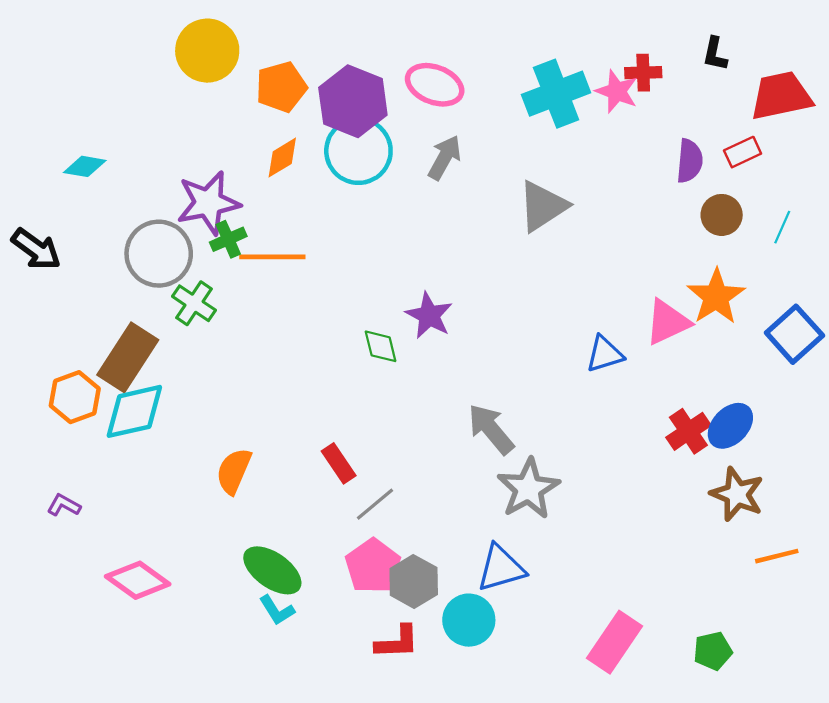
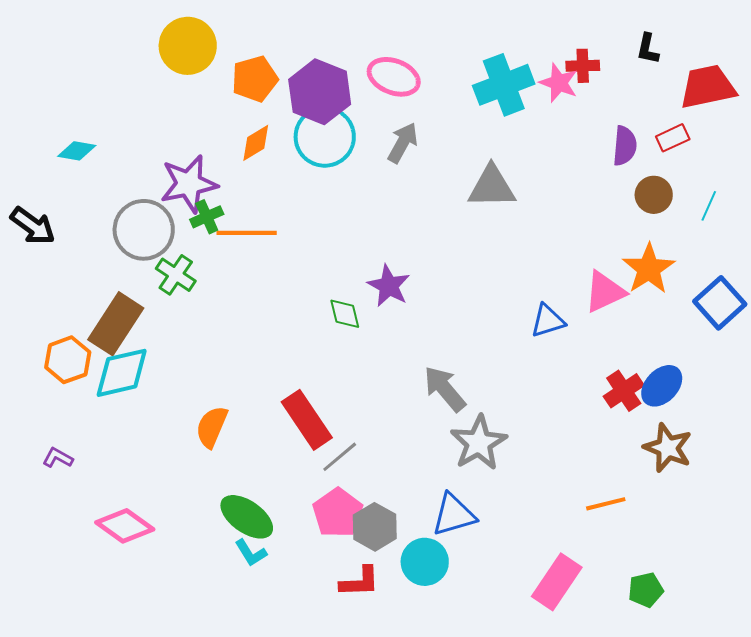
gray triangle: (543, 206) -> (492, 187), turned 32
red rectangle: (339, 463) -> (307, 420), size x1.6
orange line: (777, 556) -> (606, 504), moved

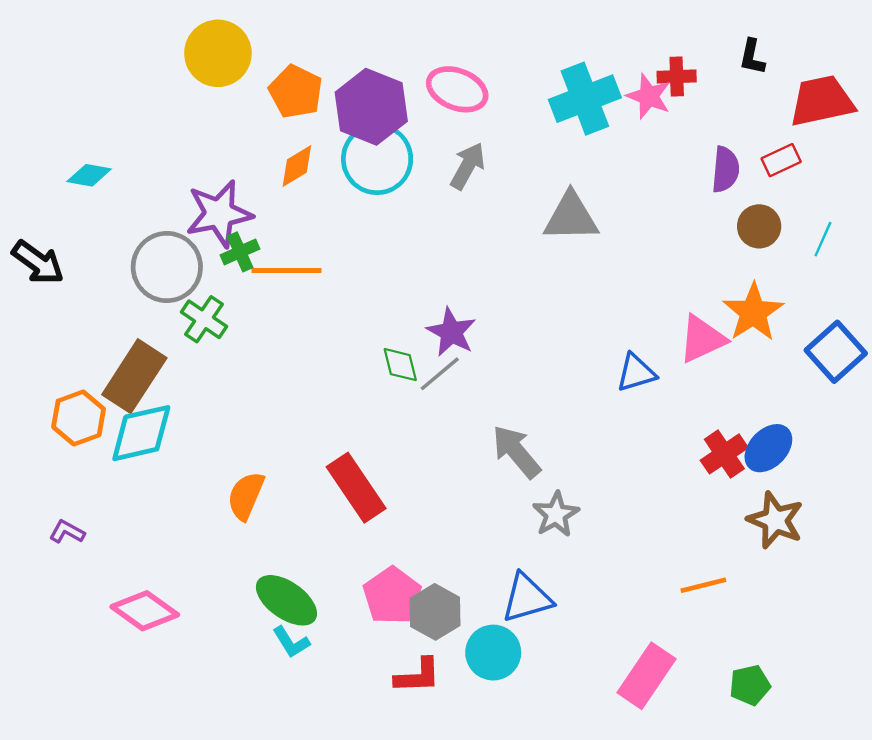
orange pentagon: (255, 79) -> (296, 92), turned -30
gray star: (479, 443) -> (556, 514), size x0.7
gray line: (340, 457) -> (440, 374), moved

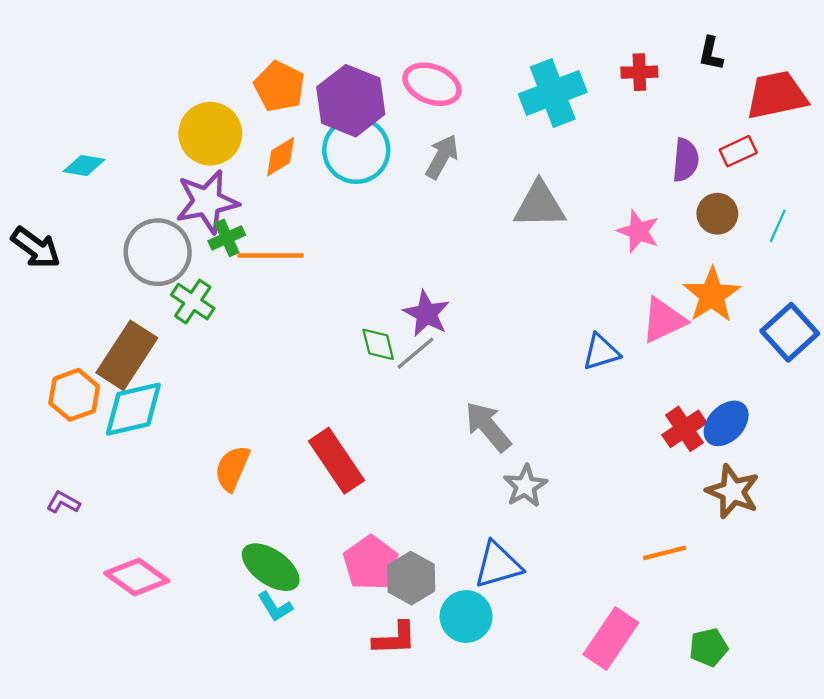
yellow circle: (218, 53) -> (210, 134), moved
pink star: (649, 96) -> (638, 231), moved

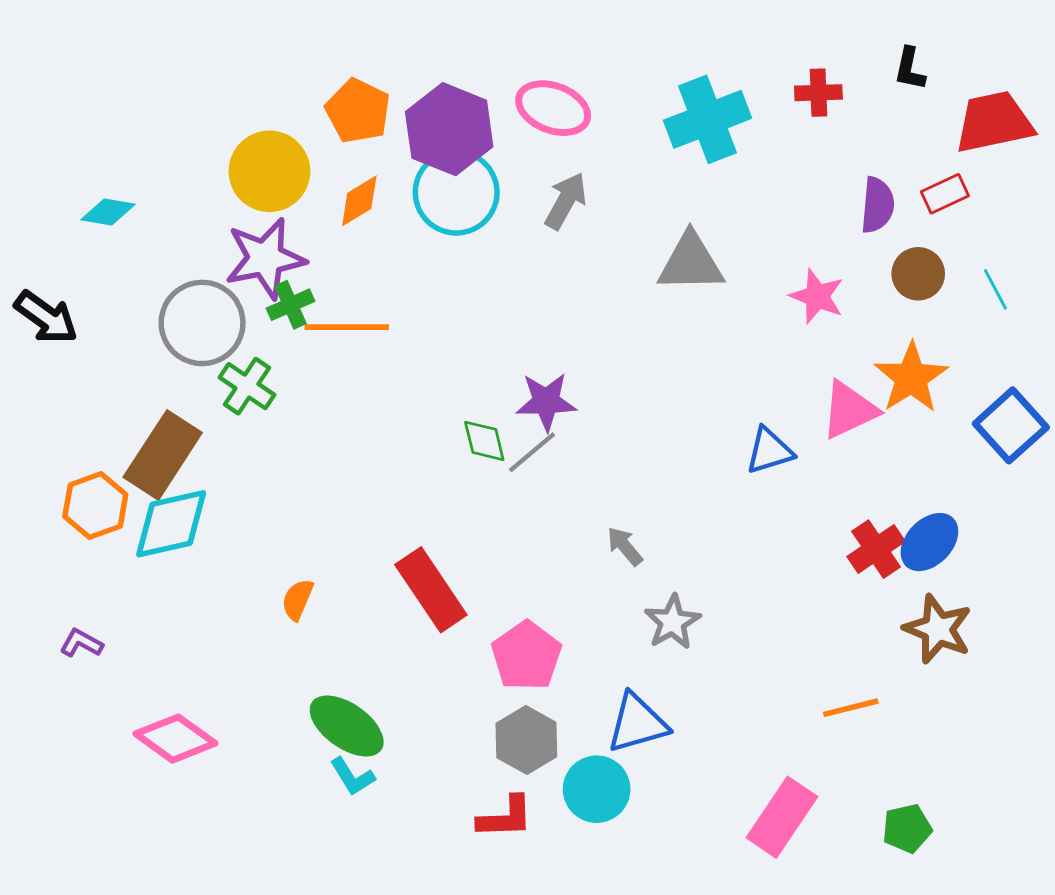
cyan line: (778, 226) -> (995, 289), turned -52
purple star: (427, 314) -> (546, 402), turned -30
gray arrow: (488, 427) -> (625, 546), size x0.6
orange semicircle: (232, 468) -> (298, 600), size x0.7
pink pentagon: (371, 563) -> (526, 656), moved

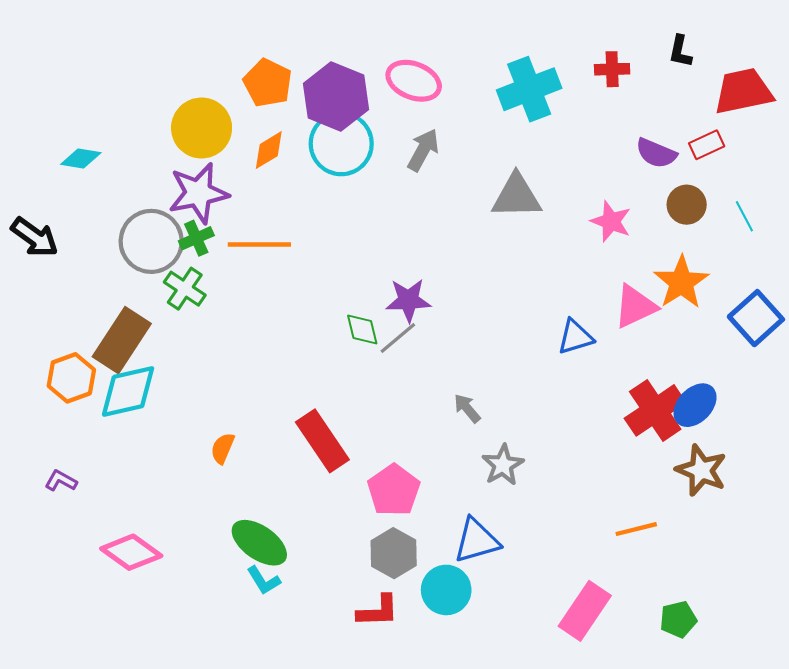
purple semicircle: (877, 205) -> (656, 153), turned 108
green cross: (290, 305) -> (196, 238), moved
red cross: (876, 549) -> (655, 410), size x1.4

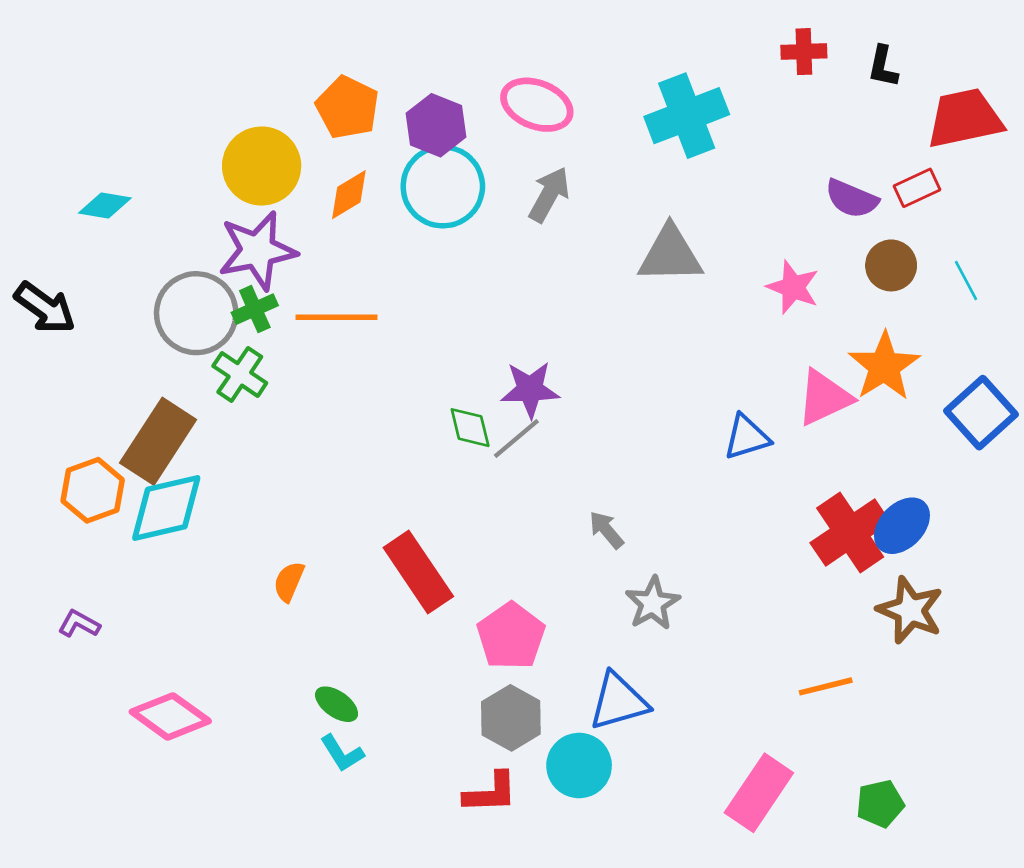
red cross: (612, 69) -> (804, 52), moved
purple hexagon: (336, 96) -> (436, 125), size x0.7
green ellipse: (259, 543) -> (337, 704), size x0.6

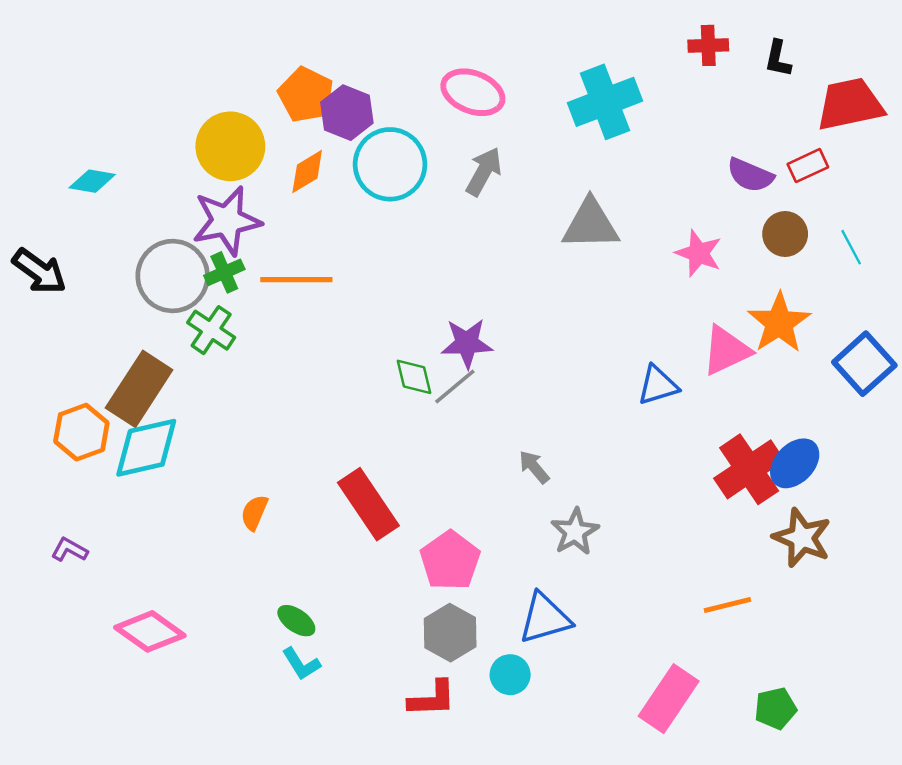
purple hexagon: (436, 125) -> (347, 113), moved
cyan circle: (579, 766) -> (510, 675), size x0.7

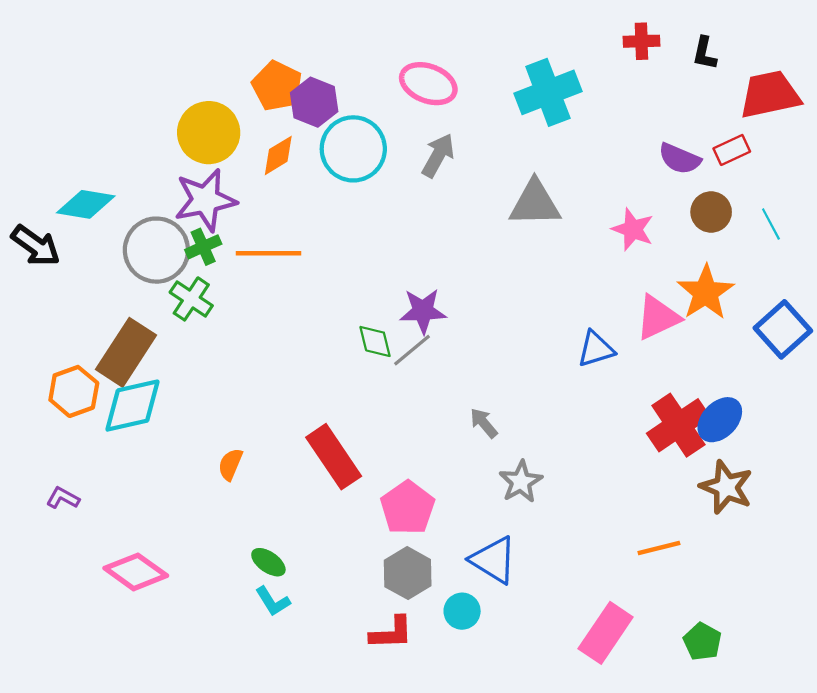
cyan diamond: (92, 181) -> (86, 204), moved, size x1.4
blue triangle: (545, 618) -> (494, 560), turned 48
green pentagon: (775, 708) -> (702, 642), turned -30

